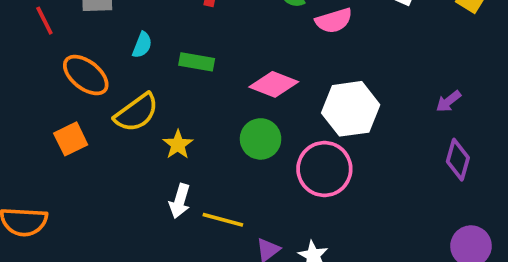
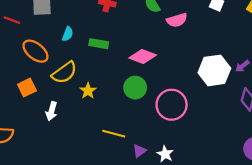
red line: (44, 21) -> (12, 20), turned -42
white hexagon: (351, 109) -> (214, 70), moved
white arrow: (180, 201) -> (52, 111), moved

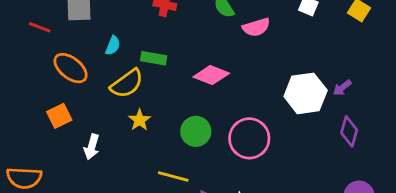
yellow semicircle: (64, 73) -> (127, 84), moved
green circle: (135, 88) -> (196, 131), moved

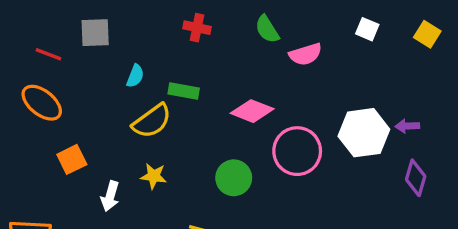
orange ellipse: (71, 68) -> (42, 103), moved
purple arrow: (342, 88) -> (407, 126), turned 36
yellow star: (140, 120) -> (154, 176), moved, turned -30
pink circle: (249, 138) -> (297, 151), moved

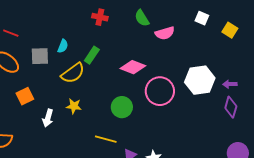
gray square: (95, 33) -> (40, 56), moved
yellow square: (427, 34) -> (230, 30), moved
green rectangle: (184, 91) -> (92, 55), turned -66
purple arrow: (407, 126) -> (230, 84), moved

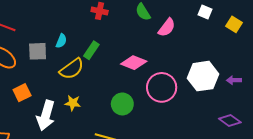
pink semicircle: (165, 33) -> (167, 27), turned -36
purple diamond: (231, 107) -> (230, 121), moved, turned -70
white arrow: (48, 118) -> (46, 115), size x1.6

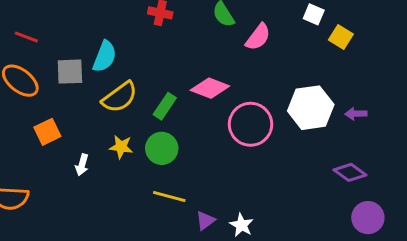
yellow square: (234, 24) -> (341, 37), moved
cyan semicircle: (61, 41) -> (105, 57), size x1.5
green rectangle: (91, 50) -> (165, 106), moved
green circle: (122, 104) -> (162, 148), moved
white arrow: (46, 115) -> (82, 165), size x0.5

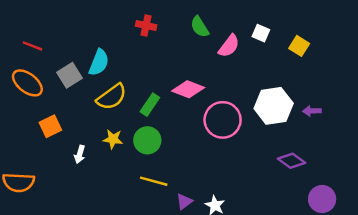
white square: (314, 14) -> (261, 33), moved
gray square: (70, 72) -> (70, 75), turned -30
purple diamond: (350, 172) -> (291, 161), moved

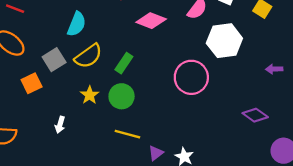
gray square: (70, 75) -> (54, 60), moved
pink diamond: (188, 89) -> (151, 21), moved
white hexagon: (274, 106) -> (224, 41), moved
yellow star: (113, 139) -> (90, 95), turned 30
white arrow: (80, 154) -> (60, 125), moved

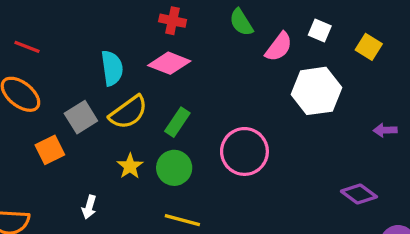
pink diamond: (151, 21) -> (169, 63), moved
cyan semicircle: (77, 24) -> (112, 68), turned -30
pink circle: (191, 77) -> (244, 151), moved

